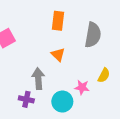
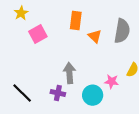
orange rectangle: (58, 21) -> (76, 20), moved
orange triangle: (58, 55) -> (95, 36), moved

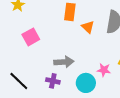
pink square: (38, 34) -> (31, 37), moved
gray arrow: (69, 73) -> (64, 62), turned 90

